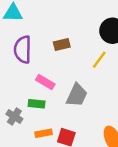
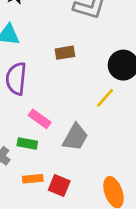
brown rectangle: (62, 45) -> (65, 53), moved

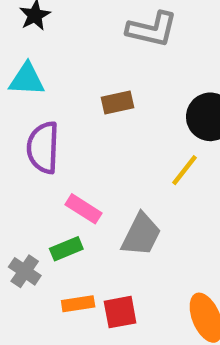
green rectangle: (27, 144) -> (66, 249), turned -30
red square: (59, 186) -> (120, 312), turned -30

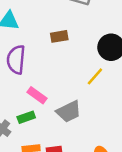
gray trapezoid: (141, 235) -> (69, 111), turned 35

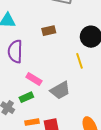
yellow line: (95, 76) -> (79, 61), turned -56

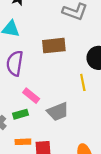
brown rectangle: (49, 31) -> (54, 46), size x1.5

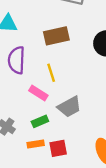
yellow line: (83, 82) -> (51, 73), moved
green rectangle: (20, 114) -> (40, 121), moved

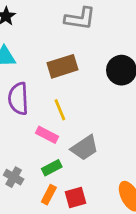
orange rectangle: (36, 144) -> (49, 195), turned -49

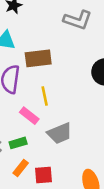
brown rectangle: (62, 66) -> (38, 58), moved
green rectangle: (52, 168) -> (18, 143), moved

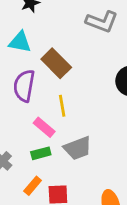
brown rectangle: (38, 58) -> (56, 63), turned 50
green rectangle: (18, 143) -> (41, 153), moved

